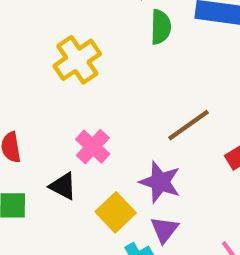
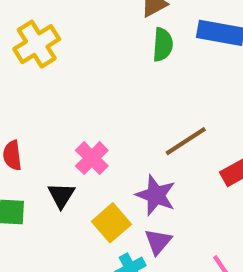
yellow cross: (77, 60) -> (37, 44), moved
black triangle: (63, 186) -> (61, 195), turned 32

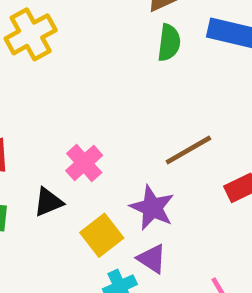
black triangle: (61, 195) -> (48, 202), turned 32
purple triangle: (158, 242) -> (152, 259), turned -40

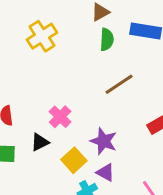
yellow cross: (31, 34) -> (42, 36), moved
brown line: (188, 150) -> (119, 84), moved

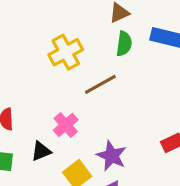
yellow cross: (42, 36) -> (66, 52), moved
brown line: (119, 84) -> (100, 84), moved

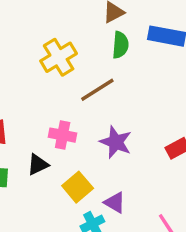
pink cross: (66, 125) -> (63, 135), turned -35
purple star: (112, 156) -> (116, 142), moved

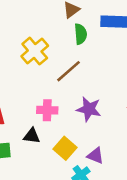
black triangle: (38, 165) -> (32, 136), turned 42

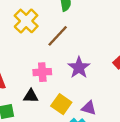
purple star: (89, 109) -> (79, 68), turned 30

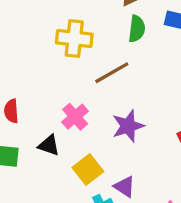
yellow cross: (26, 21) -> (74, 39), turned 35
pink cross: (42, 72) -> (75, 117), turned 36

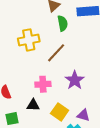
pink cross: (75, 117) -> (43, 84), turned -35

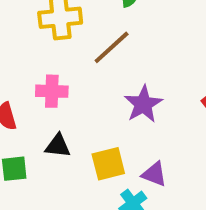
pink cross: (43, 84) -> (52, 91), moved
yellow square: (60, 112) -> (108, 164), turned 36

